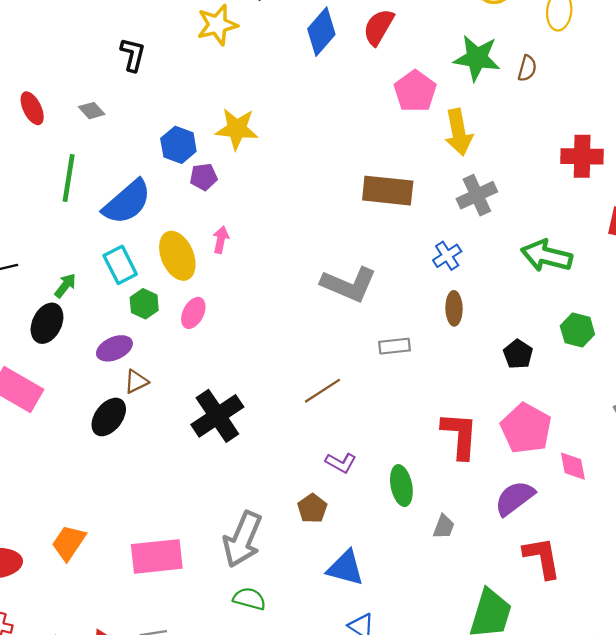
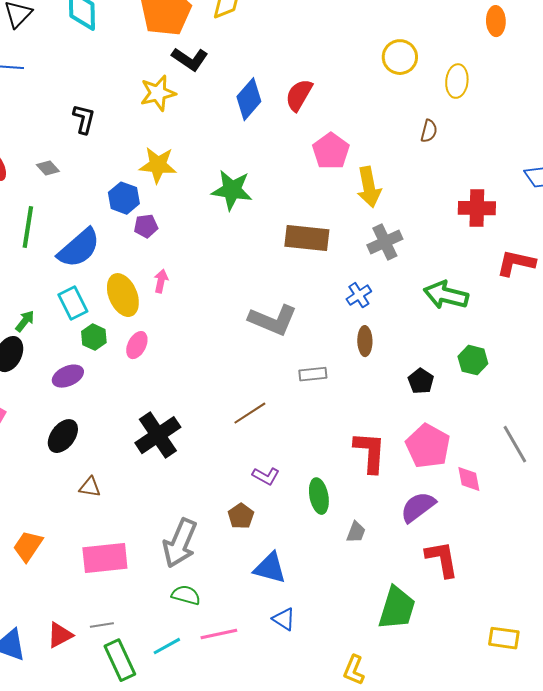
green star: (477, 58) -> (232, 190), moved
yellow star: (237, 129) -> (158, 165), moved
brown triangle: (136, 382) -> (90, 487), moved, turned 35

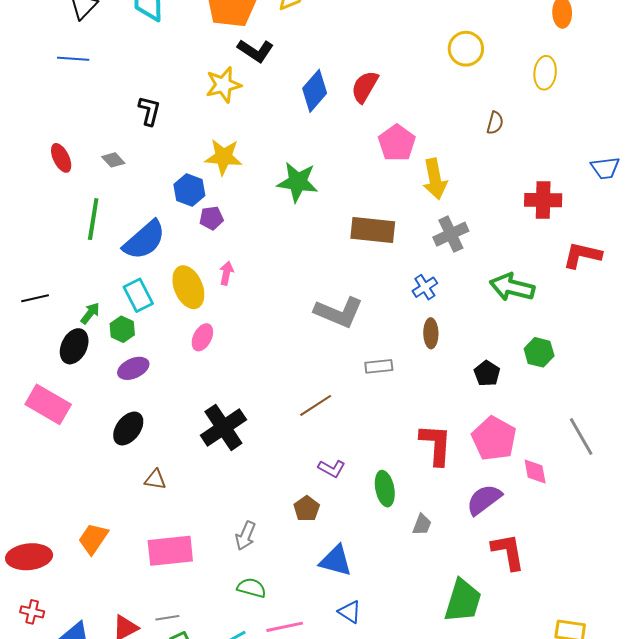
yellow ellipse: (457, 81) -> (545, 73), moved
green hexagon: (94, 337) -> (122, 329), moved
gray arrow: (180, 543) -> (245, 536), size x0.6

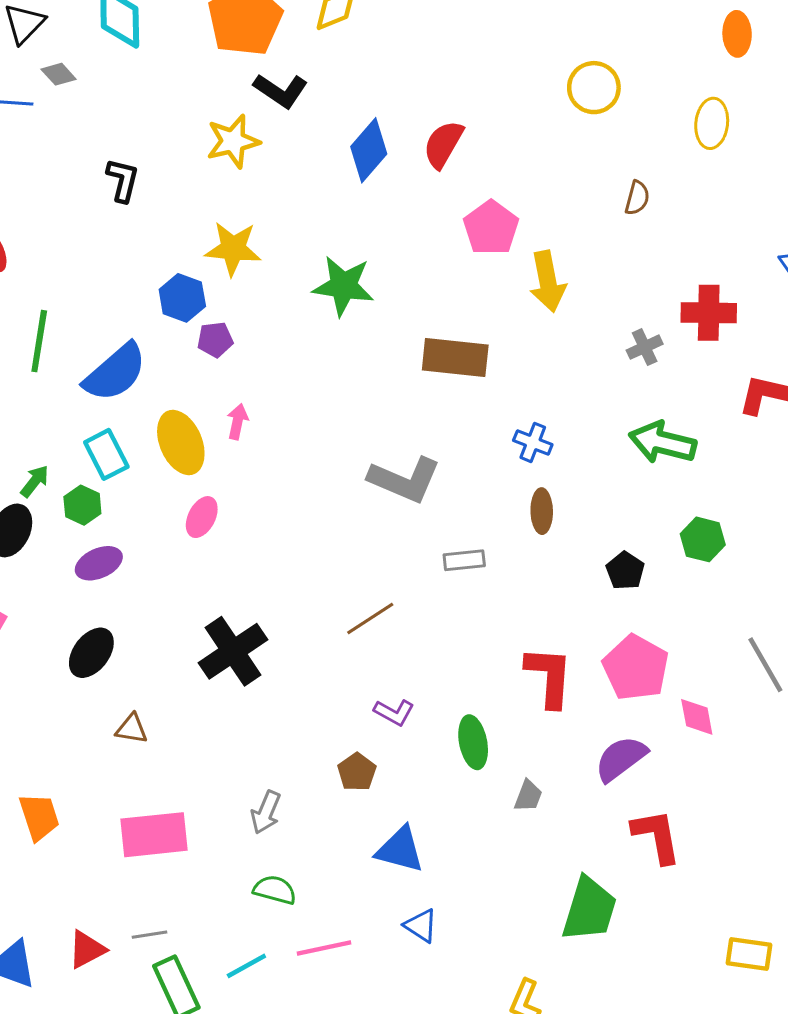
gray diamond: (113, 160) -> (59, 74), moved
gray cross: (451, 234) -> (645, 347), moved, size x0.7
blue cross: (425, 287) -> (533, 442), turned -35
orange trapezoid: (93, 539) -> (39, 817), turned 128

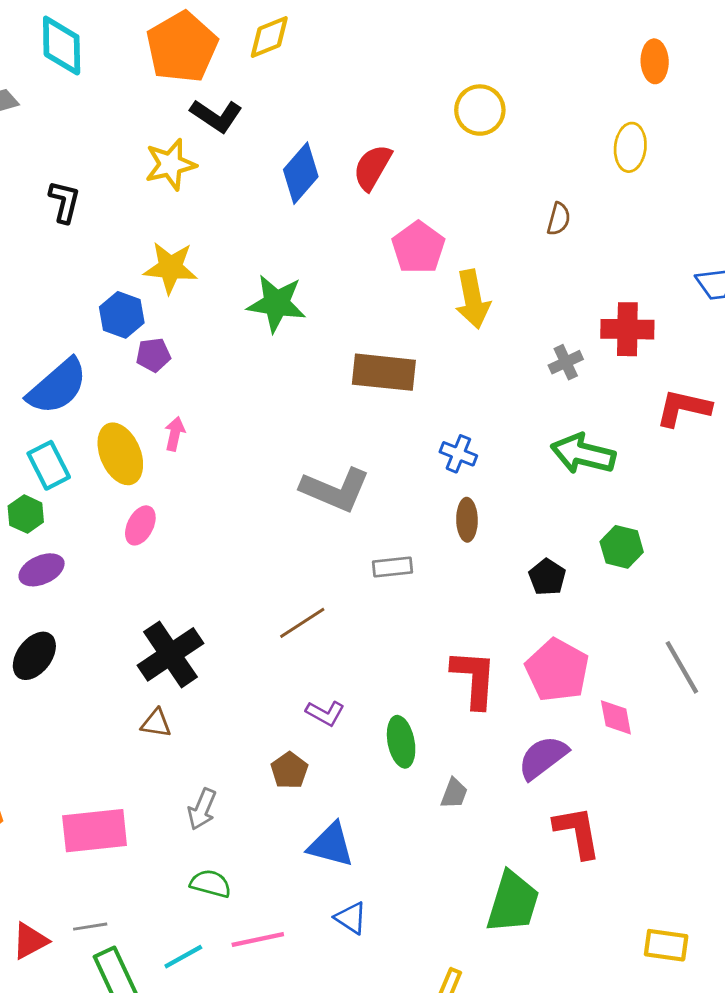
yellow circle: (594, 88) -> (480, 110), moved
brown triangle: (132, 729) -> (156, 723), moved

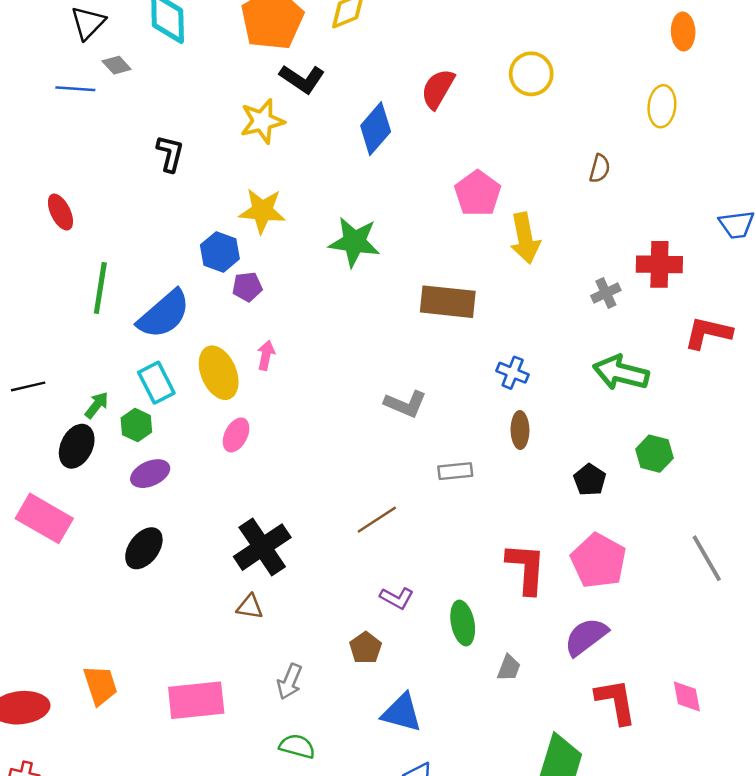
red semicircle: (372, 167) -> (438, 89), moved
gray L-shape: (335, 490) -> (405, 404), size x0.7
pink diamond: (616, 717) -> (687, 696), moved

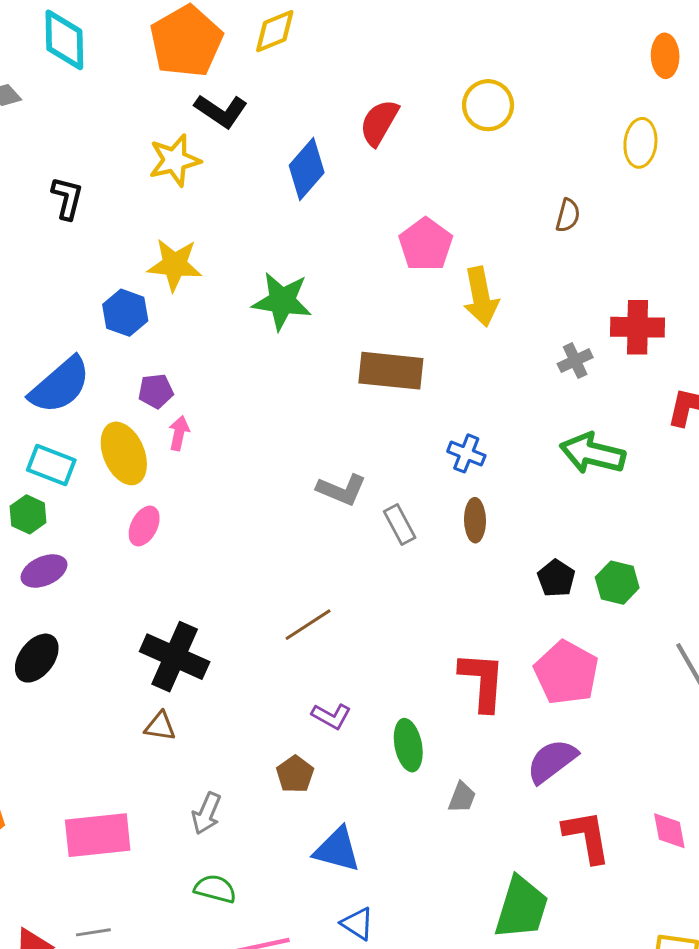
purple pentagon: (247, 287) -> (156, 391), moved
cyan rectangle: (156, 383) -> (51, 465), turned -42
green hexagon: (654, 454) -> (617, 583), moved
gray rectangle: (455, 471) -> (400, 525), moved, turned 68
black cross: (262, 547) -> (175, 657), turned -32

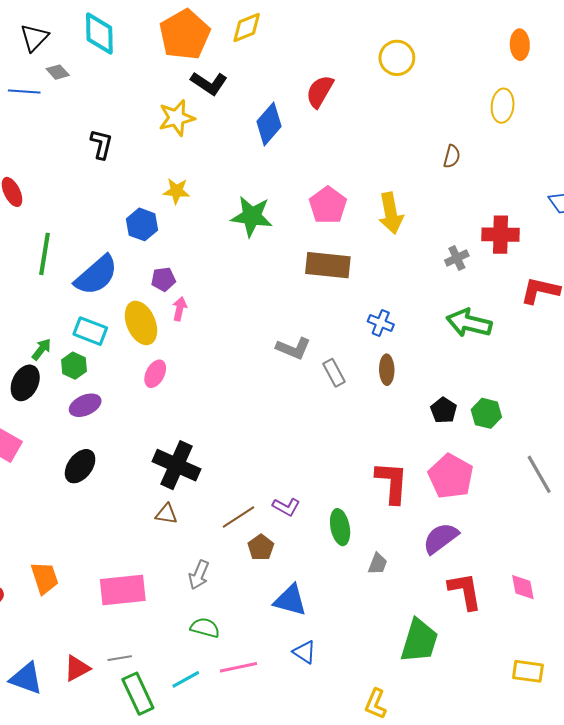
yellow circle: (488, 105) -> (397, 58), moved
pink pentagon: (426, 244) -> (328, 205), moved
yellow star: (175, 265) -> (177, 191), size x0.7
brown line: (308, 625) -> (238, 517), moved

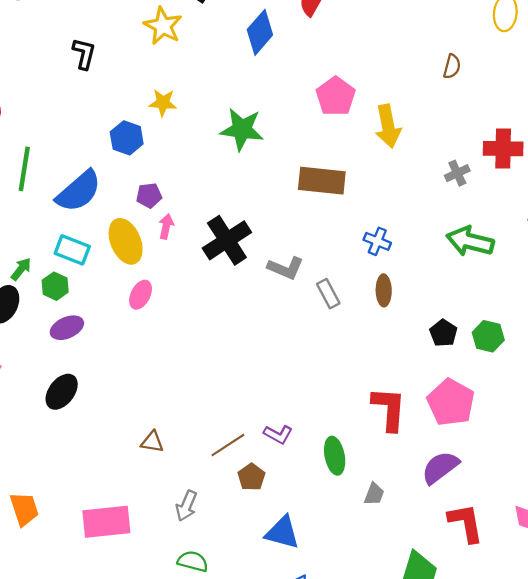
yellow star: (177, 118) -> (163, 26), turned -30
pink pentagon: (328, 205) -> (336, 96), moved
black cross: (177, 465) -> (227, 240), moved, turned 33

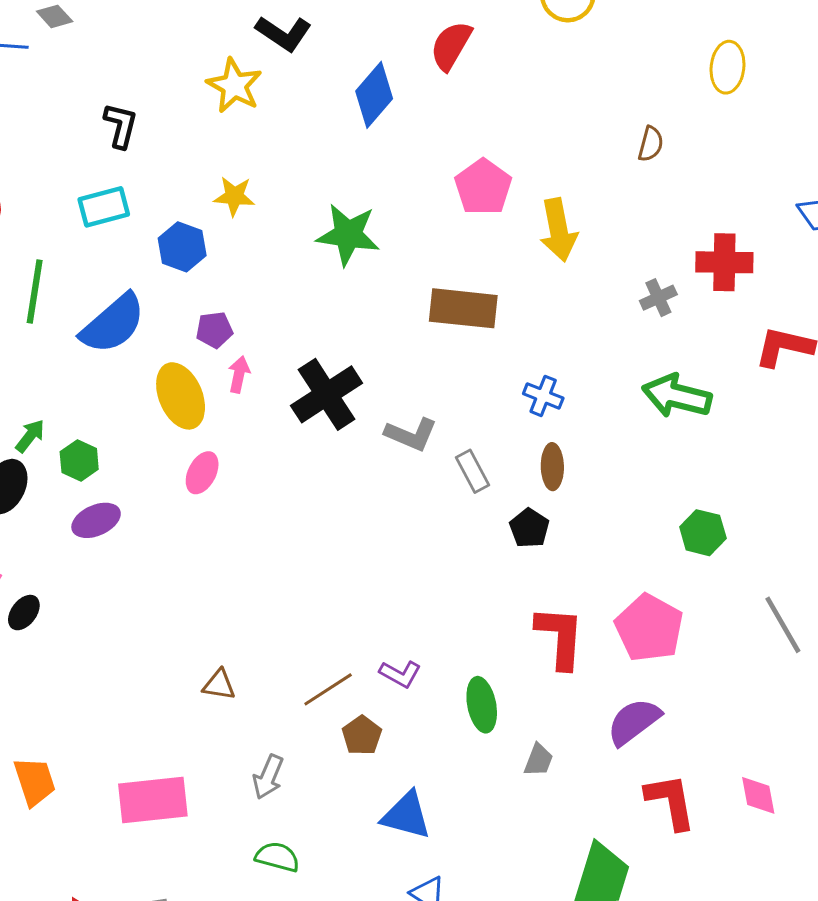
cyan rectangle: (72, 250) -> (104, 207), moved, turned -36
black pentagon: (443, 333) -> (529, 528), moved
black ellipse: (62, 392) -> (24, 613), moved, size x0.7

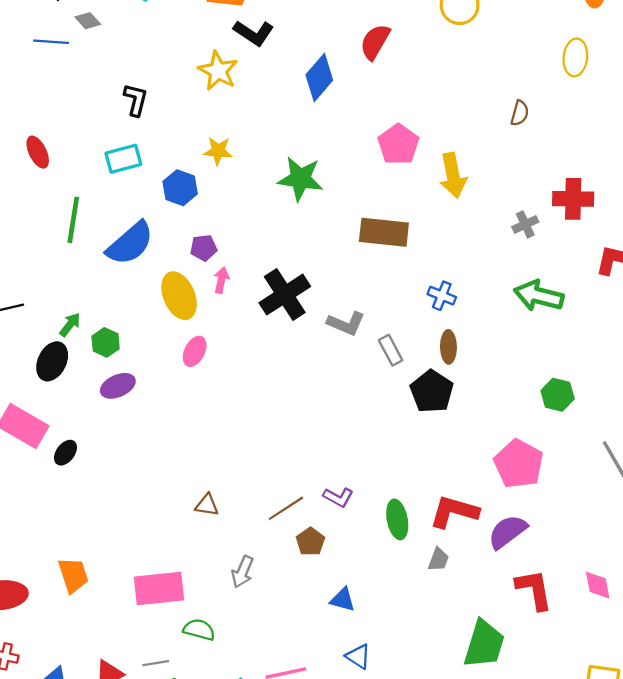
black pentagon: (529, 528) -> (432, 391), size x1.5
red L-shape: (560, 637) -> (454, 512), moved, turned -78
blue triangle: (406, 815) -> (343, 600), size x0.7
green semicircle: (277, 857) -> (199, 630), moved

